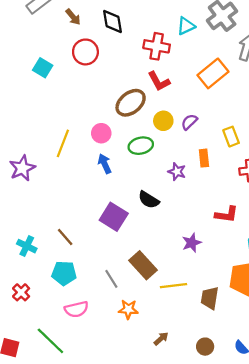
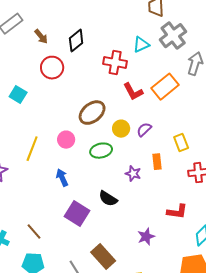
black diamond: (113, 21) -> (76, 41), turned 60
cyan square: (43, 68) -> (18, 95), moved
red L-shape: (159, 81) -> (133, 92), moved
blue arrow: (105, 164) -> (62, 178), moved

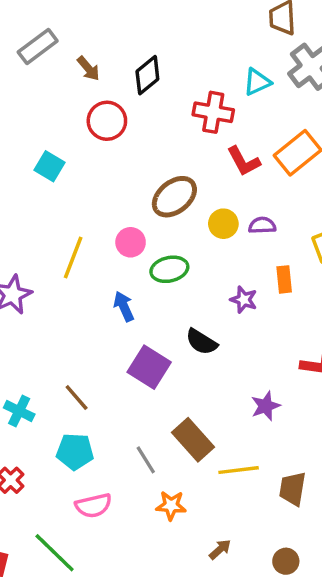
purple semicircle: (144, 130) -> (262, 225), turned 42
green ellipse: (101, 151) -> (169, 269), moved

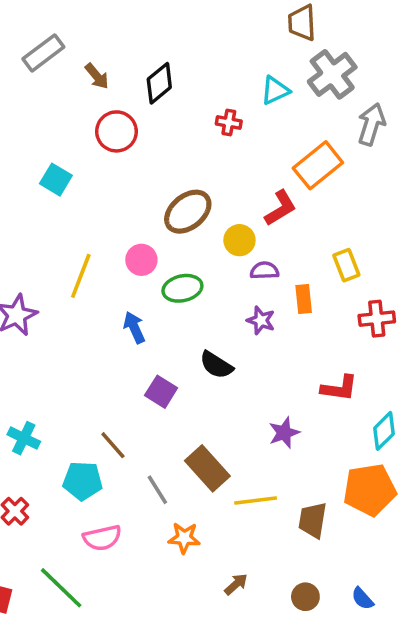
red cross: (213, 112) -> (229, 123), size x0.6
red L-shape: (244, 161) -> (280, 208), moved, turned -93
purple semicircle: (262, 225) -> (264, 270), moved
purple square: (149, 367) -> (161, 392), size x0.7
brown line: (77, 398) -> (113, 445), moved

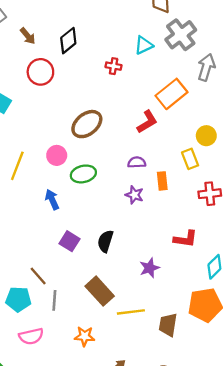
yellow circle: (239, 240) -> (206, 136), moved
black semicircle: (216, 365) -> (105, 241), moved, turned 75
gray line: (157, 490) -> (54, 300), moved, turned 36

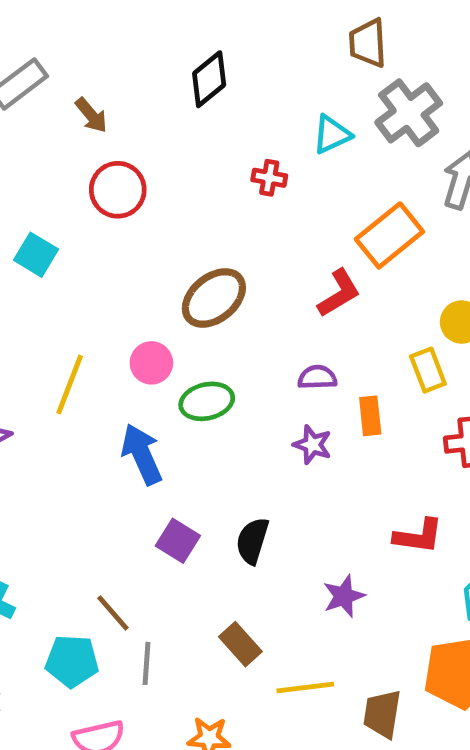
black diamond: (68, 41) -> (209, 79), moved
blue arrow: (52, 199) -> (142, 454), size x1.4
brown rectangle: (100, 291) -> (240, 644), size x0.7

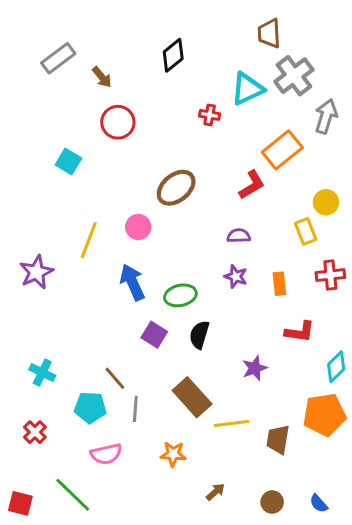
cyan triangle: (332, 134) -> (247, 89), size x1.4
green ellipse: (207, 401) -> (180, 295), moved
orange rectangle: (370, 416) -> (279, 284), moved
brown rectangle: (240, 644) -> (192, 397), size x1.5

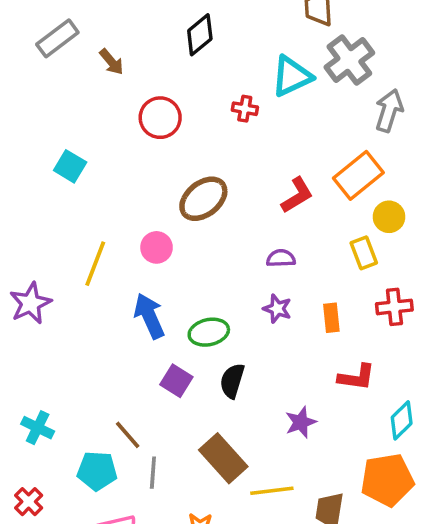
red circle: (118, 122) -> (160, 118), moved
orange rectangle: (282, 150) -> (358, 175), moved

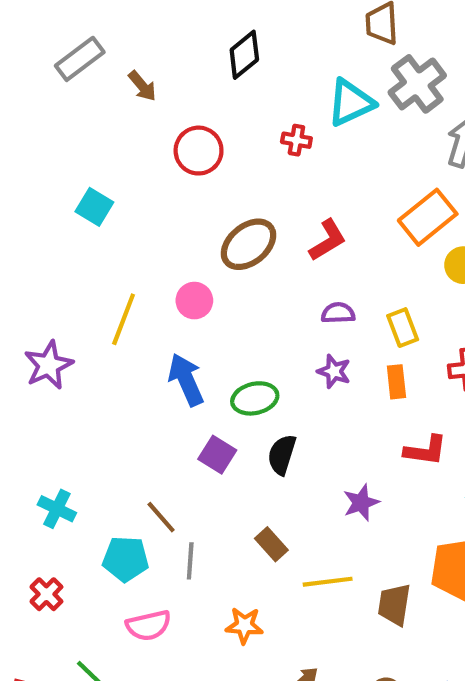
red L-shape: (297, 195) -> (328, 240), moved
yellow rectangle: (364, 253) -> (403, 328), moved
brown rectangle: (223, 458) -> (271, 544), size x0.6

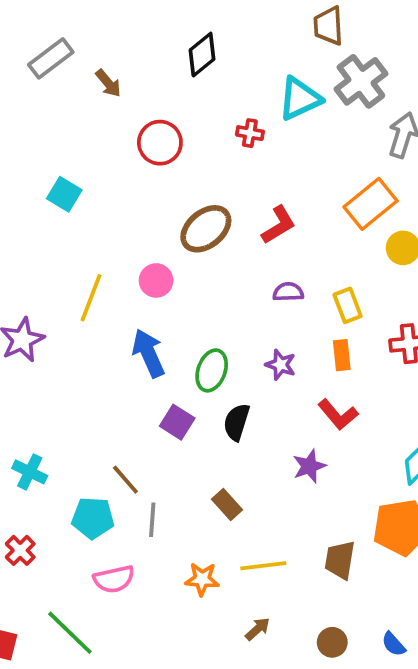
purple star: (334, 371) -> (281, 365), moved
green ellipse: (255, 398) -> (212, 370), turned -57
red L-shape: (426, 450) -> (338, 414), moved, turned 42
yellow line: (328, 582) -> (263, 566), moved

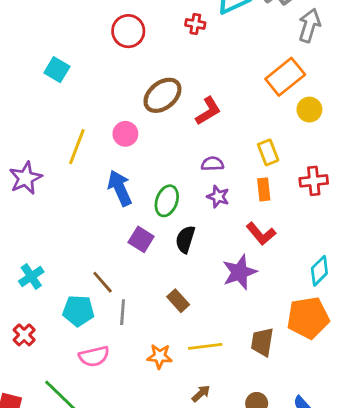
red L-shape: (279, 225) -> (208, 111), moved
purple semicircle: (288, 292) -> (212, 164), moved
purple star: (309, 466) -> (240, 272), size x1.4
cyan cross: (30, 472) -> (31, 276), turned 30

